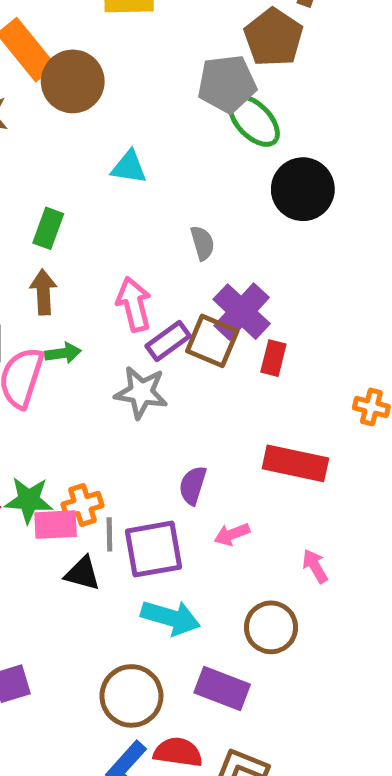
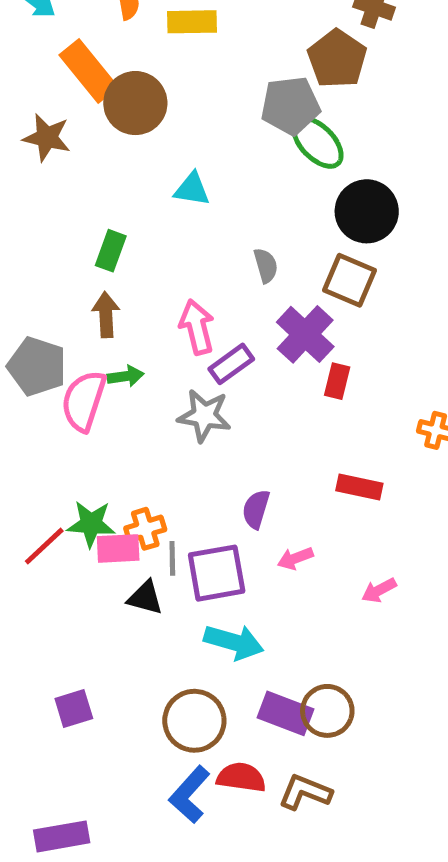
brown square: (212, 341) -> (349, 280), moved
red rectangle: (295, 463) -> (359, 487), size x0.7
pink arrow: (315, 566) -> (379, 590), turned -88
brown circle: (271, 627) -> (327, 711), moved

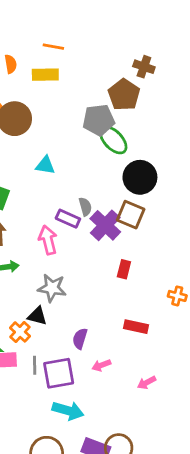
purple cross: (305, 334) -> (105, 225), moved
purple rectangle: (231, 364) -> (68, 219), moved, turned 60
orange cross: (145, 529) -> (20, 332), moved, turned -30
black triangle: (145, 598) -> (37, 316), moved

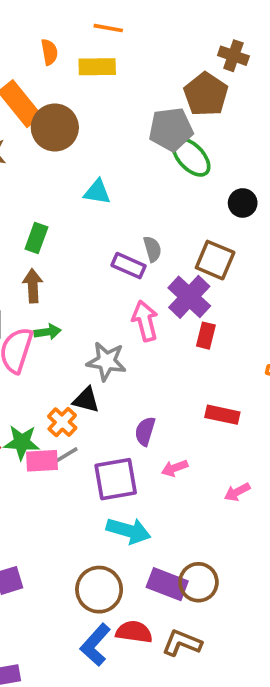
black circle: (140, 177) -> (243, 203), moved, size x0.6
purple cross: (105, 225) -> (189, 297), moved
pink arrow: (48, 240) -> (145, 321), moved
gray line: (35, 365) -> (66, 455), moved, turned 60

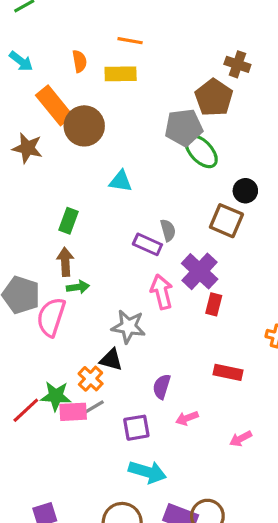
brown square: (215, 260) -> (226, 221), moved
green arrow: (47, 332) -> (78, 287), moved
purple square: (116, 479) -> (136, 428), size x0.7

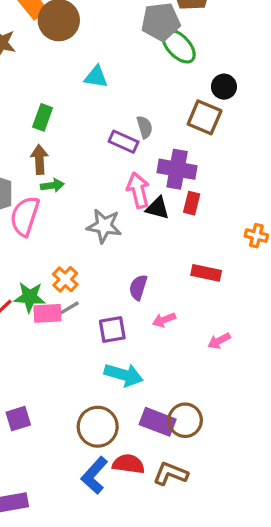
purple cross: (200, 271) -> (177, 169), turned -33
black triangle: (111, 360) -> (158, 208), moved

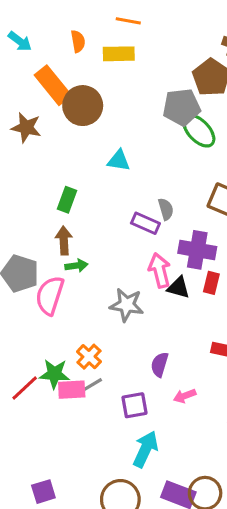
cyan arrow: (124, 375) -> (145, 449), turned -81

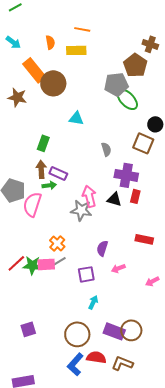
purple rectangle: (145, 223) -> (58, 173), moved
pink arrow: (160, 270) -> (89, 196), moved
green star: (54, 374) -> (32, 265), moved
cyan arrow: (145, 449) -> (93, 302), size x0.6

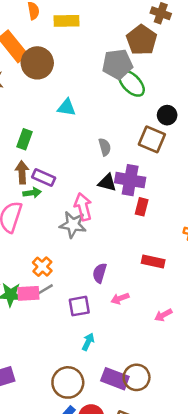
black triangle: (114, 199) -> (107, 183), moved

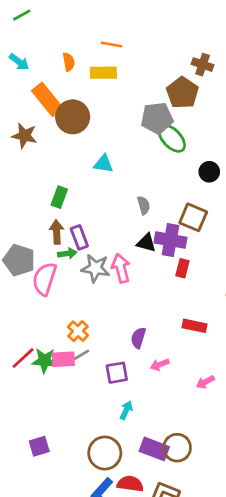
brown square: (152, 139) -> (193, 217), moved
purple rectangle: (44, 178) -> (79, 237), turned 45
gray star: (73, 225) -> (95, 268), moved

